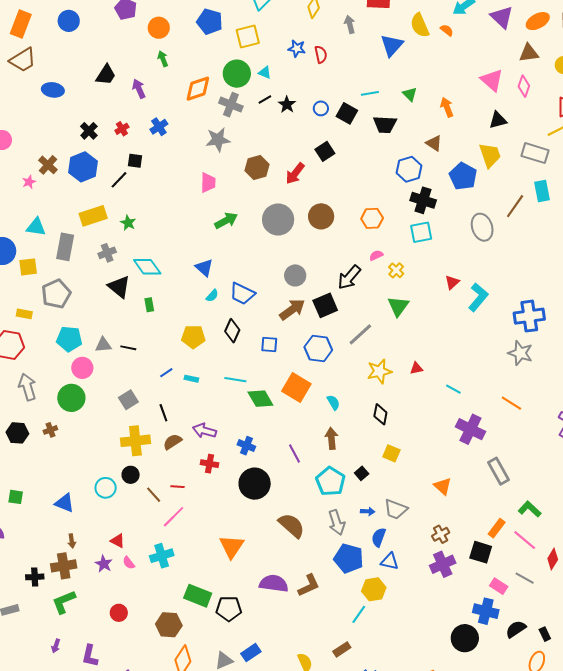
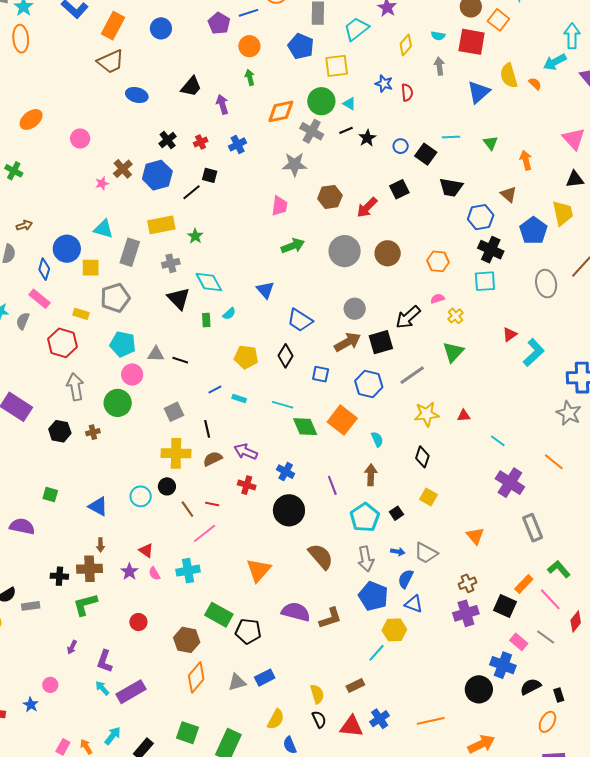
black trapezoid: (385, 124) -> (451, 187), moved
cyan semicircle: (212, 296) -> (229, 314), moved

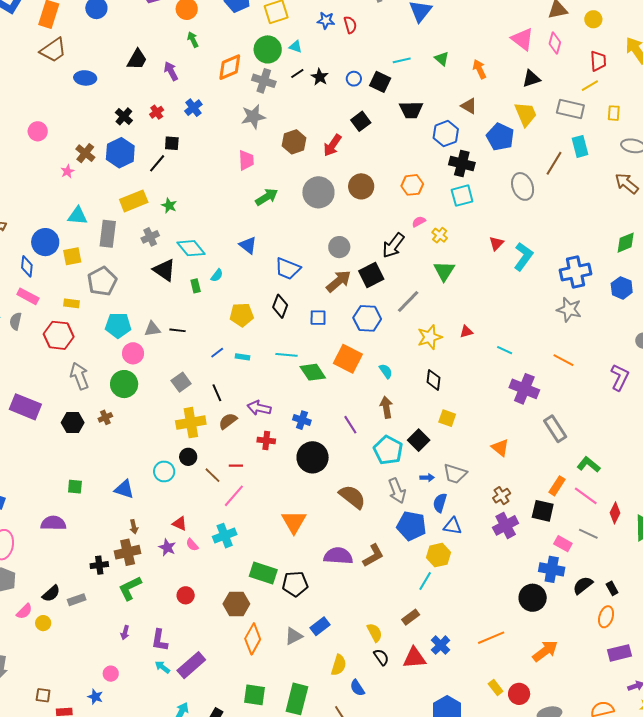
black square: (396, 513) -> (419, 440), size x1.5

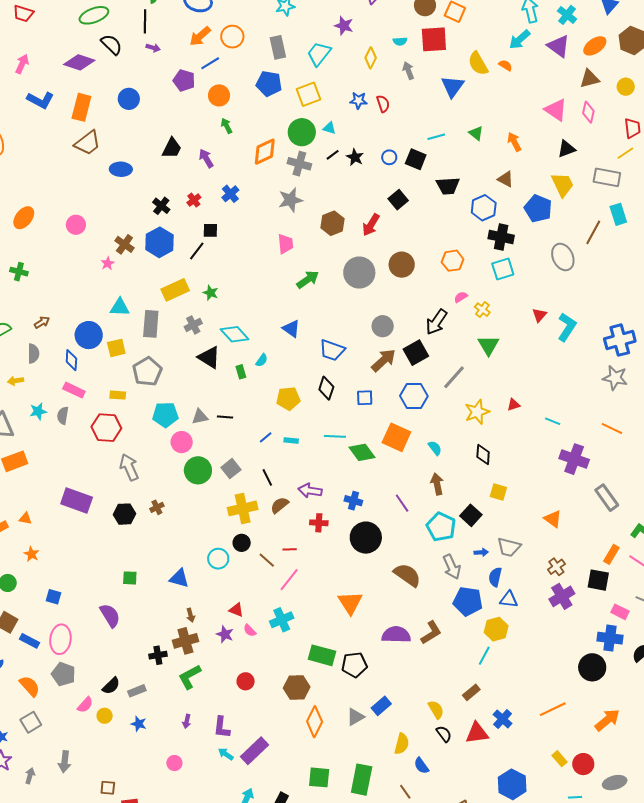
green circle: (124, 384) -> (198, 470), moved
purple semicircle: (53, 523) -> (110, 615), turned 60
blue star: (95, 697) -> (139, 724), moved

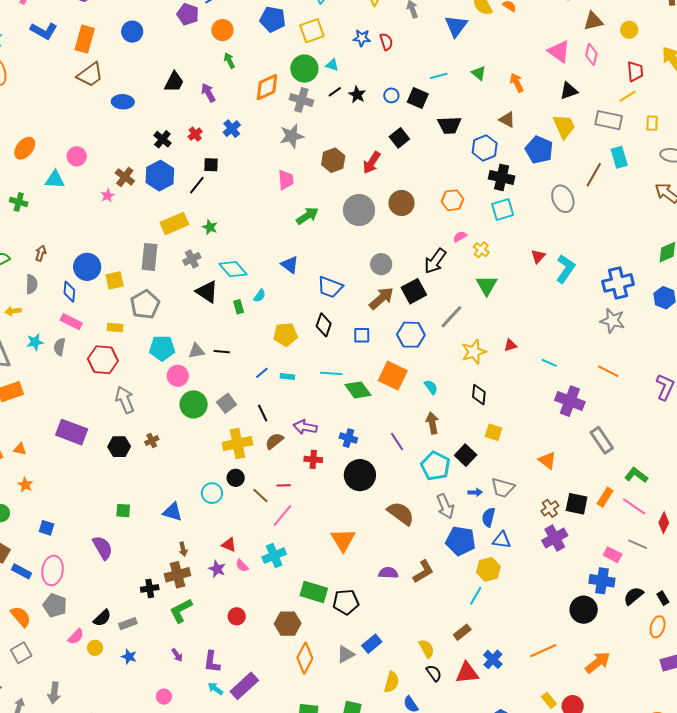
cyan triangle: (120, 307) -> (55, 180), moved
brown arrow: (42, 322) -> (41, 253), turned -42
black square: (598, 580) -> (577, 504), moved
purple semicircle: (396, 635) -> (388, 573), size x0.7
purple arrow: (187, 721) -> (177, 655), turned -48

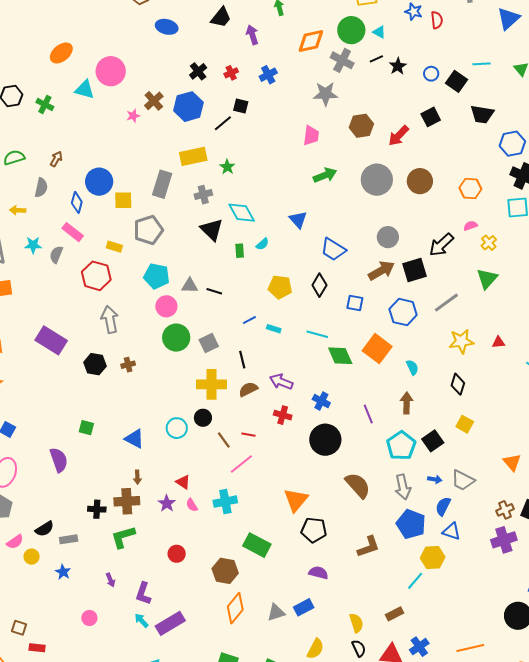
pink circle: (77, 156) -> (111, 71), size x1.5
purple semicircle: (388, 573) -> (318, 573), moved
black pentagon: (346, 602) -> (314, 530), moved

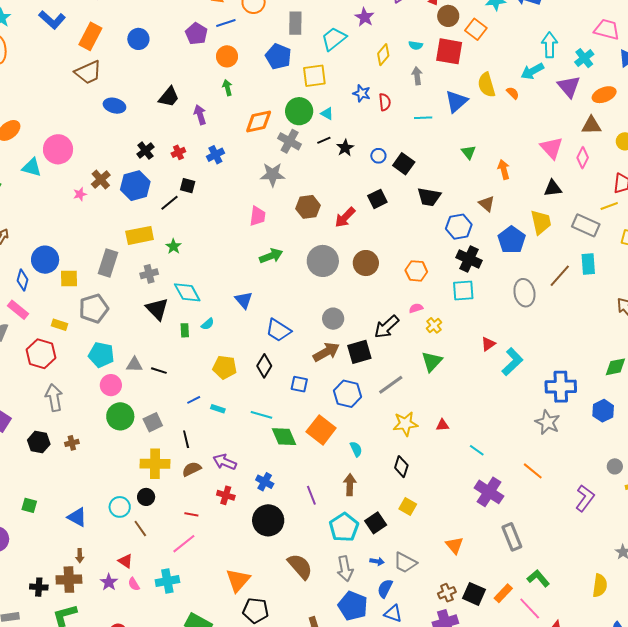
cyan line: (481, 64) -> (423, 118), moved
brown line: (224, 440) -> (140, 529), moved

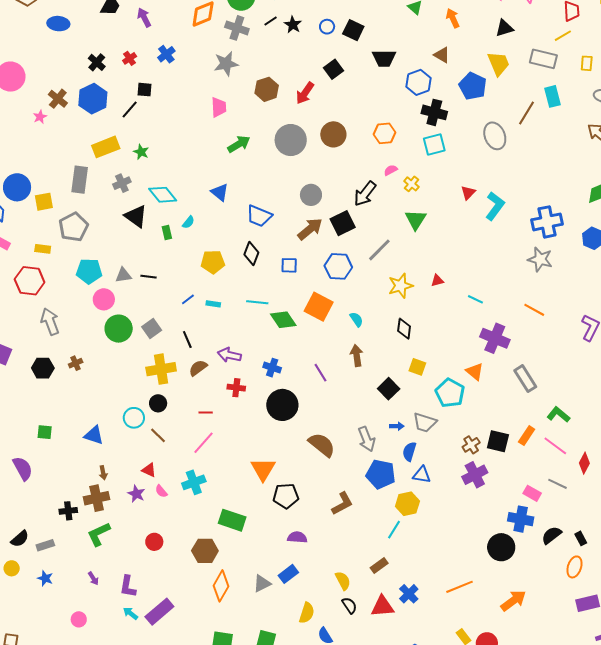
cyan pentagon: (344, 527) -> (450, 393), moved
orange triangle: (455, 545) -> (475, 371), moved

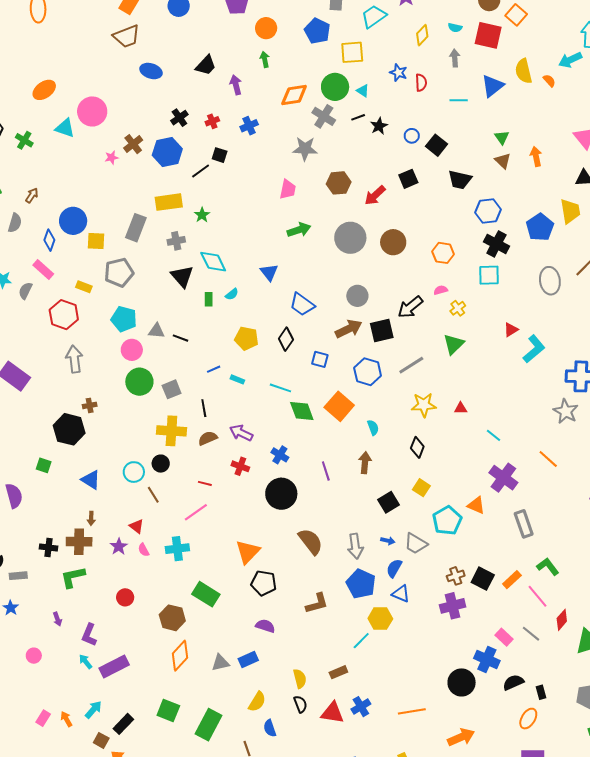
brown triangle: (442, 55) -> (503, 161), moved
black hexagon: (43, 368) -> (69, 429), moved, size x1.4
orange triangle: (475, 371) -> (476, 505), turned -30

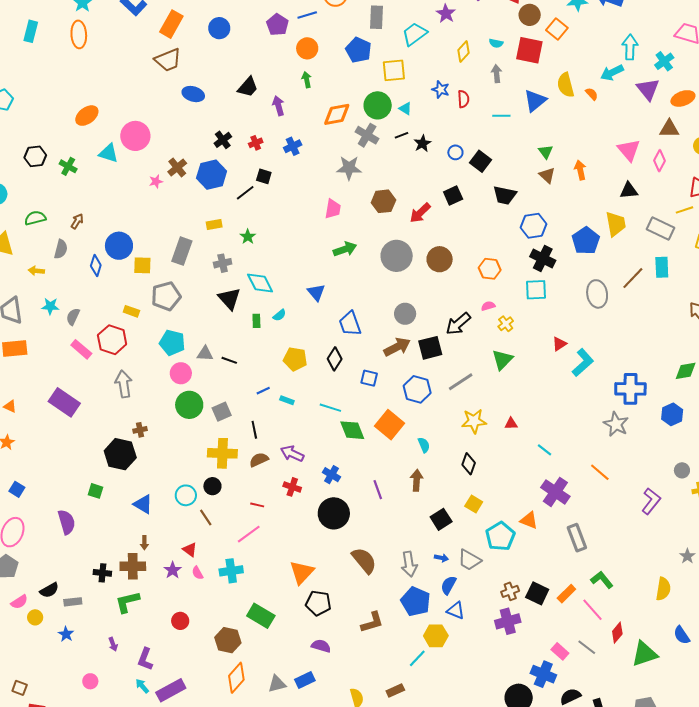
yellow rectangle: (169, 202) -> (214, 225), size x0.6
pink rectangle: (43, 269) -> (81, 349), moved
blue trapezoid: (302, 304) -> (350, 324), turned 36

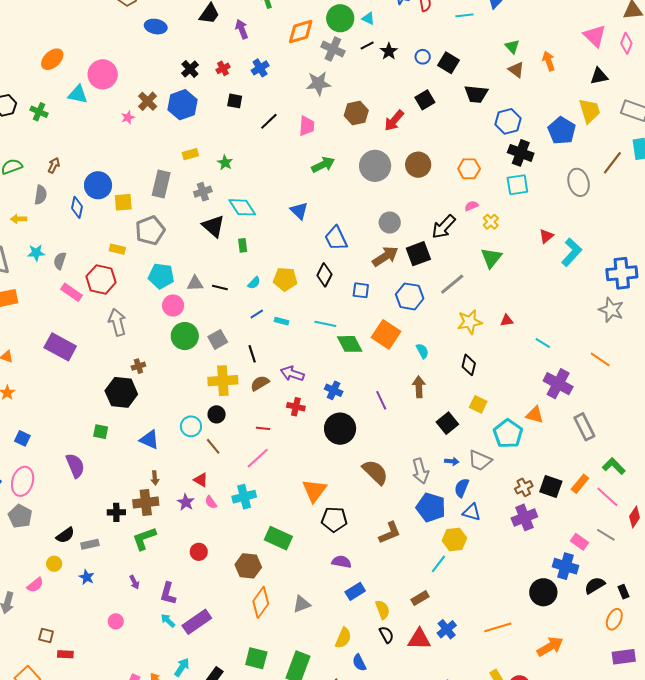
black line: (245, 193) -> (269, 121), moved
cyan semicircle: (279, 315) -> (254, 283), moved
pink semicircle: (19, 602) -> (35, 585), moved
blue rectangle: (305, 680) -> (355, 591), moved

